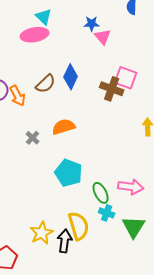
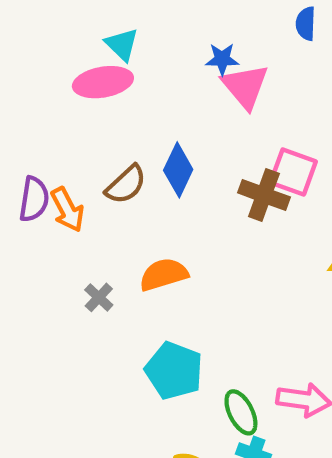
pink triangle: (103, 37) -> (245, 86), size x1.4

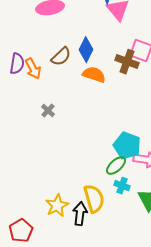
orange semicircle: (164, 274) -> (94, 75), moved, turned 35
cyan pentagon: (174, 371) -> (127, 146), moved
green ellipse: (241, 412) -> (116, 166), turned 75

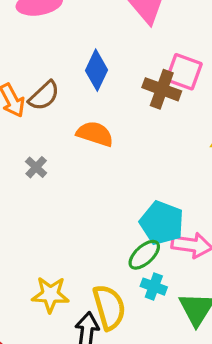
brown semicircle: (61, 57) -> (44, 96), moved
orange semicircle: (94, 75) -> (95, 134), moved
yellow star: (57, 206) -> (50, 295), moved, turned 30

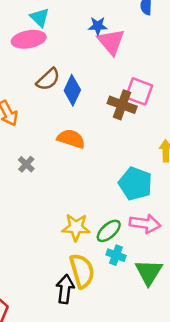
brown semicircle: (44, 96) -> (48, 79), moved
cyan pentagon: (162, 223) -> (135, 184), moved
yellow star: (50, 295) -> (76, 227), moved

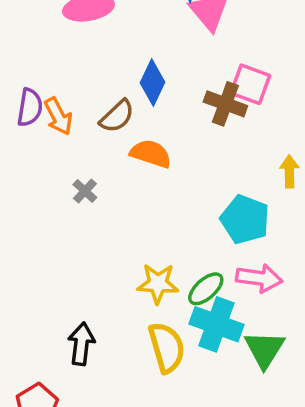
brown semicircle: (48, 79) -> (117, 116), moved
cyan cross: (116, 255) -> (216, 324), size x1.8
black arrow: (65, 289) -> (81, 344), moved

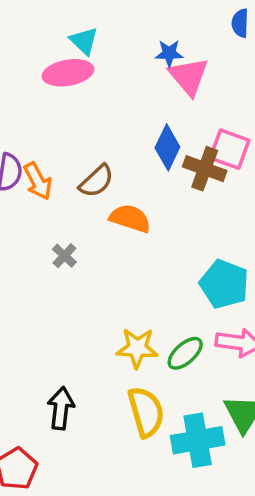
blue diamond: (152, 83) -> (167, 147), moved
cyan cross: (216, 324) -> (198, 440), moved, turned -30

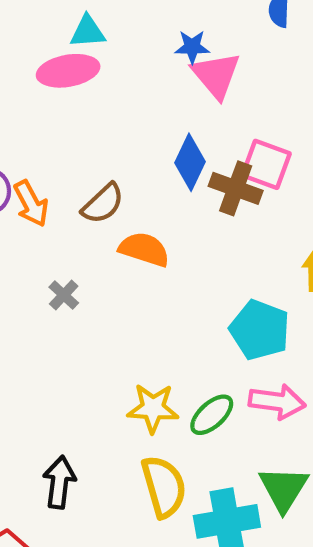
cyan triangle: (84, 41) -> (88, 32), turned -48

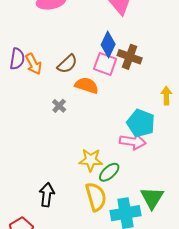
pink square: (266, 164) -> (105, 64), moved
gray cross: (64, 295) -> (59, 106), moved
pink arrow: (277, 402) -> (133, 142), moved
green ellipse: (212, 415) -> (109, 172), moved

